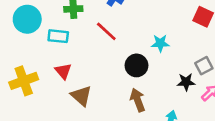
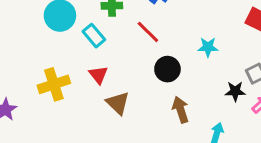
cyan rectangle: (58, 36) -> (94, 36), turned 42
black circle: (137, 65) -> (167, 69), moved

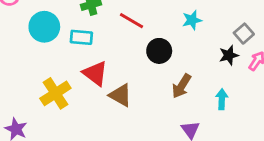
cyan rectangle: (94, 36) -> (81, 37), turned -30
red triangle: (98, 75) -> (95, 73), size x1.4
brown arrow: (181, 110) -> (182, 86), turned -115

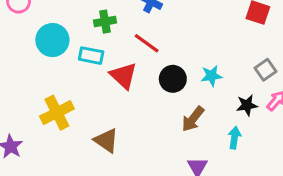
cyan star: (192, 20) -> (211, 76), moved
black star: (229, 55) -> (247, 105), moved
red triangle: (95, 73) -> (123, 76), moved
brown triangle: (121, 95) -> (106, 140), moved

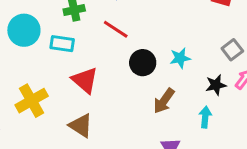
red triangle: (123, 76) -> (85, 80), moved

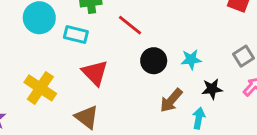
black star: (216, 85) -> (212, 89), moved
yellow cross: (32, 101) -> (40, 88), turned -32
cyan arrow: (205, 117) -> (199, 118), moved

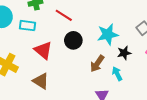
cyan star: (191, 60) -> (108, 34), size x1.5
black circle: (154, 61) -> (73, 40), moved
cyan arrow: (199, 118) -> (117, 74), turned -32

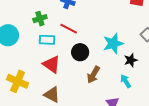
cyan rectangle: (28, 26) -> (47, 40), moved
brown arrow: (97, 64) -> (93, 75), moved

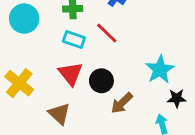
cyan star: (113, 43) -> (160, 70), turned -30
black circle: (80, 52) -> (101, 81), moved

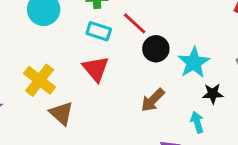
black circle: (101, 81) -> (156, 49), moved
brown triangle: (59, 114) -> (61, 113), moved

